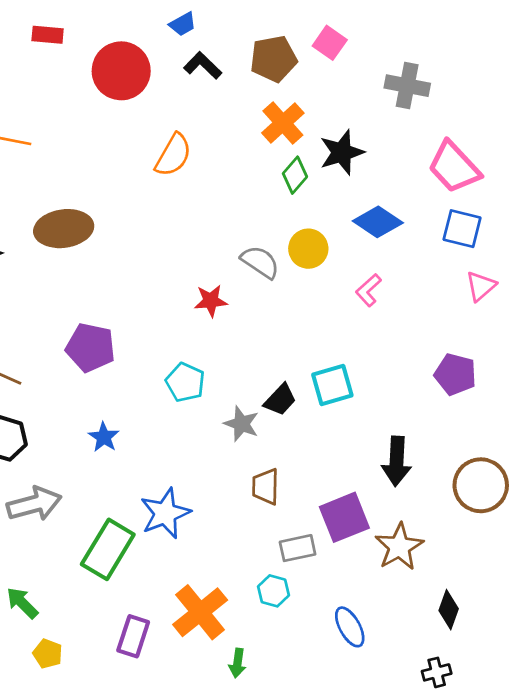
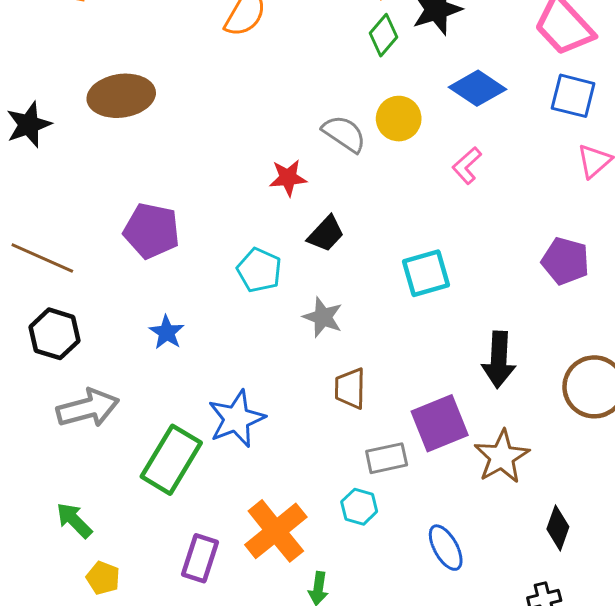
black trapezoid: (280, 400) -> (326, 234), moved

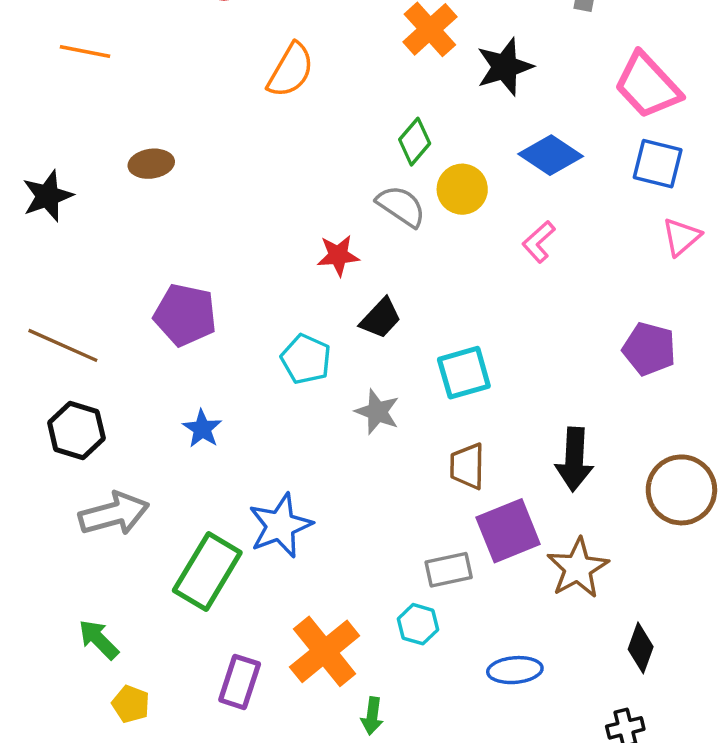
green diamond: (383, 35) -> (415, 142), moved
brown ellipse: (121, 96) -> (151, 164), size x0.6
cyan square: (426, 273) -> (464, 373), moved
brown trapezoid: (350, 388) -> (467, 466), moved
blue ellipse: (446, 548) -> (515, 670), turned -66

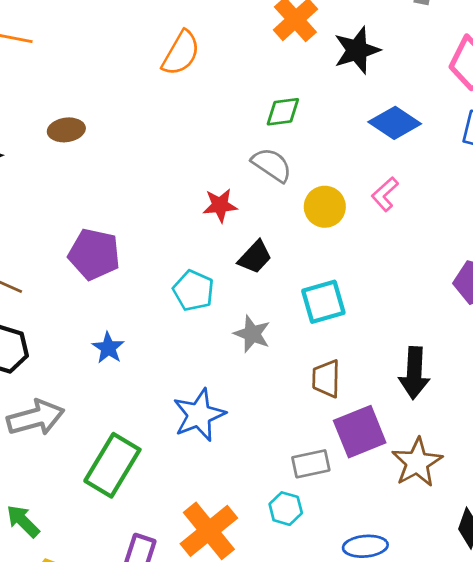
green diamond: (415, 142) -> (283, 112), turned 42
yellow circle: (462, 189) -> (325, 207), moved
blue star: (280, 526) -> (199, 415), moved

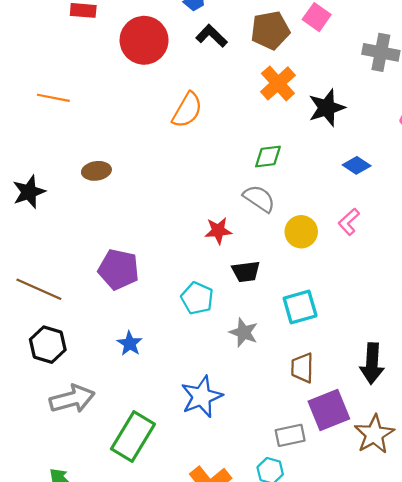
blue diamond: (395, 123) -> (357, 165), size x0.7
black trapezoid: (255, 257) -> (246, 272), turned 40

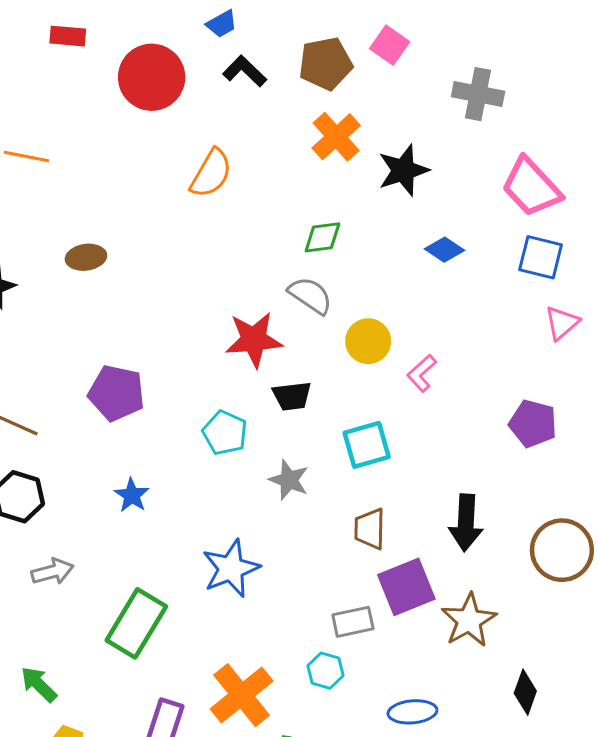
pink L-shape: (349, 222) -> (422, 373), moved
red star: (218, 231) -> (254, 340), size x1.5
gray arrow: (72, 399) -> (52, 572), size x0.7

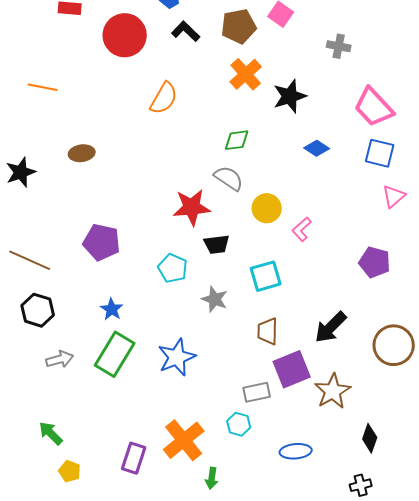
gray cross: (478, 94) -> (339, 46), size x0.7
black arrow: (466, 523) -> (331, 327), turned 42
green rectangle: (136, 623) -> (115, 354), moved

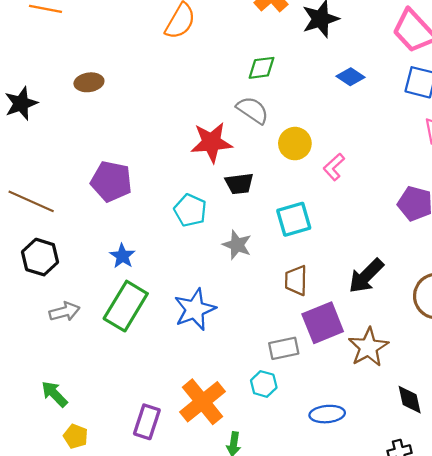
black diamond: (370, 438) -> (410, 400), turned -32

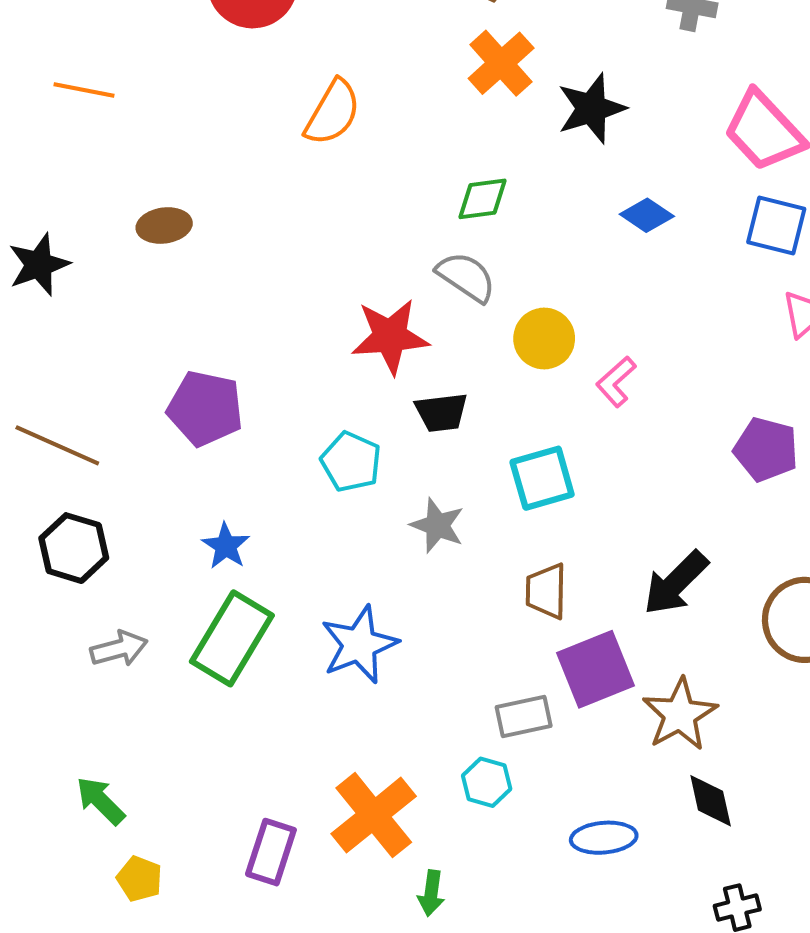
black diamond: (410, 400) -> (711, 801), moved

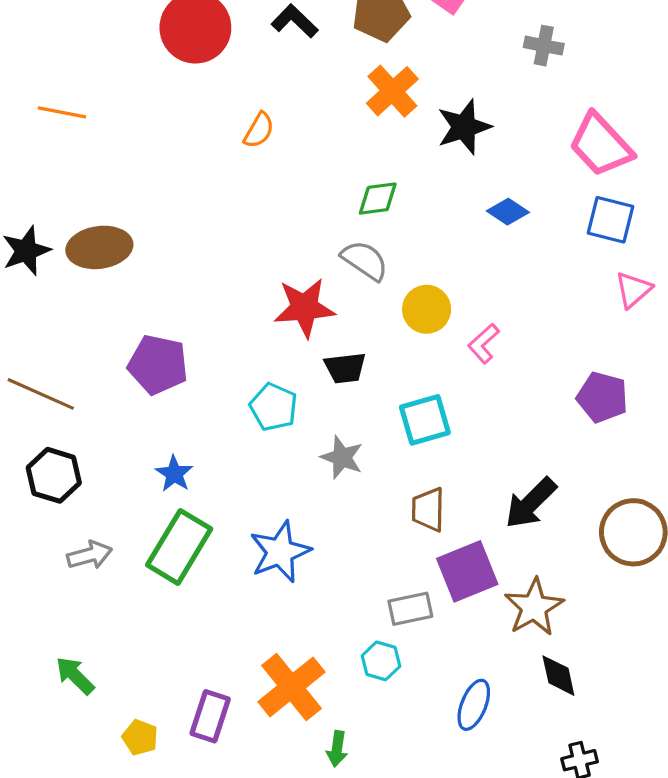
orange semicircle: (333, 113) -> (259, 130), size x0.7
brown ellipse: (164, 226) -> (99, 247), moved, size x1.5
blue ellipse: (604, 838) -> (474, 705), turned -63
yellow pentagon: (139, 879) -> (140, 737), moved

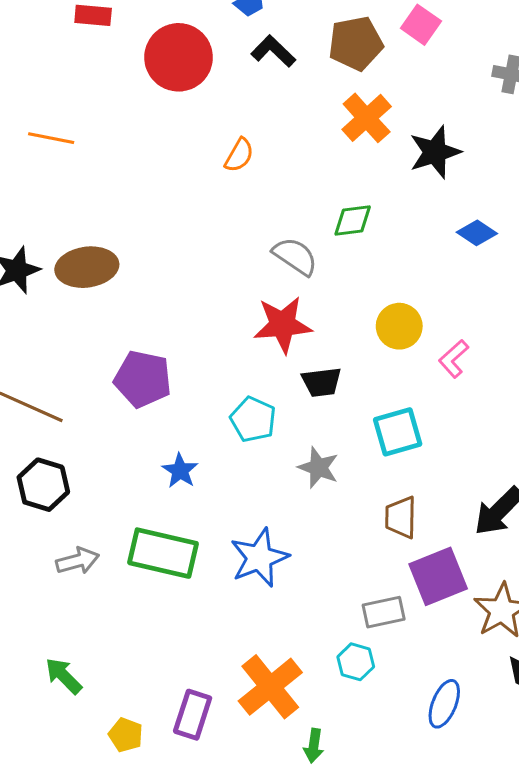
gray semicircle: (365, 260) -> (295, 256), moved
blue star: (174, 474) -> (180, 471), moved
green rectangle: (179, 547) -> (163, 553), turned 72

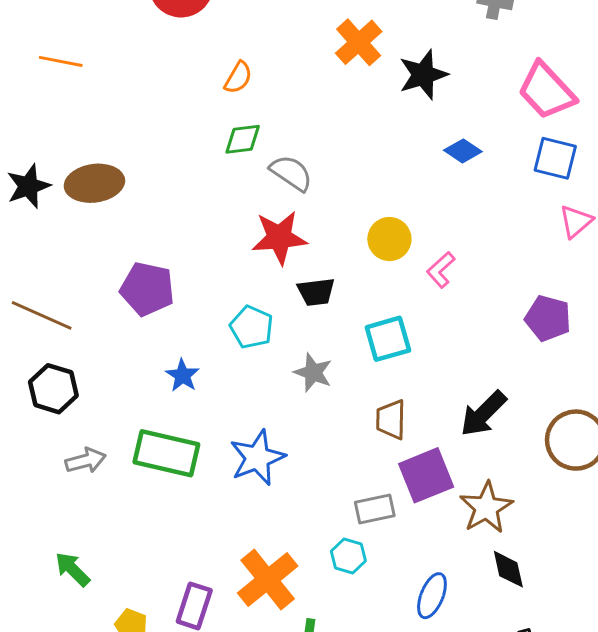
green diamond: (353, 220) -> (243, 139), moved

